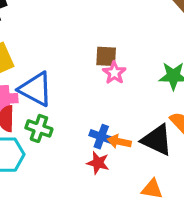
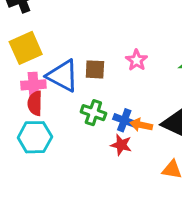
brown square: (106, 56) -> (95, 69), moved
green cross: (39, 128) -> (93, 113), moved

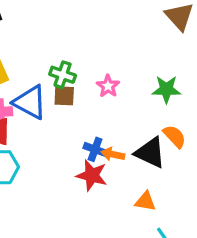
green cross: (93, 113) -> (63, 75), moved
red star: (121, 145) -> (92, 175), size x1.4

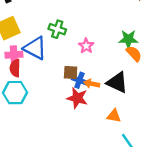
pink star: (108, 86) -> (86, 46), moved
brown square: (64, 96) -> (71, 73), moved
orange semicircle: (175, 136) -> (134, 54), moved

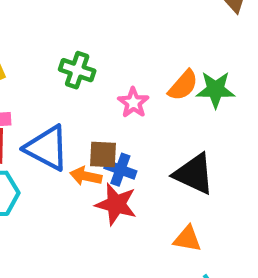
blue triangle: (35, 48) -> (47, 148), moved
orange semicircle: (134, 54) -> (183, 85), moved, turned 84
orange arrow: (92, 84) -> (86, 176), moved

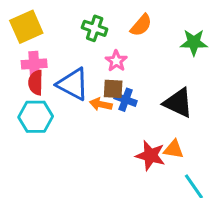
orange semicircle: (183, 85) -> (141, 25), moved
pink star: (133, 103) -> (116, 61), moved
red star: (116, 204) -> (150, 155), moved

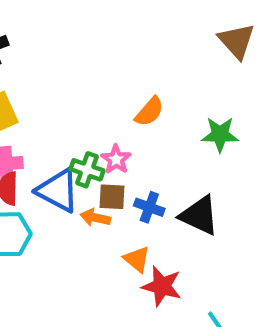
green cross: (95, 28) -> (87, 170), moved
blue cross: (126, 100) -> (149, 207), moved
orange triangle: (174, 149) -> (137, 259), moved, turned 30

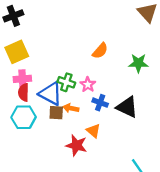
pink star: (116, 159) -> (88, 85), moved
brown square: (112, 197) -> (56, 113), moved
red star: (162, 286) -> (76, 145), moved

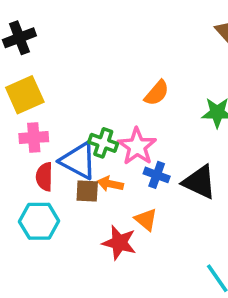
pink star: (88, 85) -> (137, 146), size x1.5
red semicircle: (24, 92) -> (44, 177), moved
cyan hexagon: (24, 117) -> (39, 221), moved

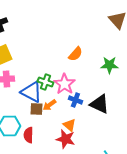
red semicircle: (44, 177) -> (28, 135), moved
orange arrow: (110, 184) -> (49, 105), turned -48
red star: (119, 243) -> (65, 139), moved

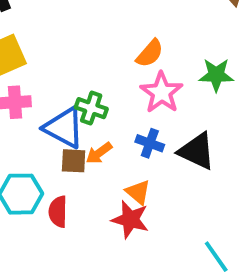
pink star: (64, 84) -> (162, 92), moved

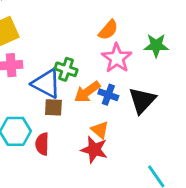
black triangle: (197, 151) -> (142, 100), turned 48
orange arrow: (99, 153) -> (87, 92), moved, size x1.4

